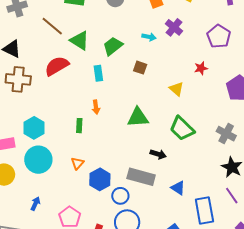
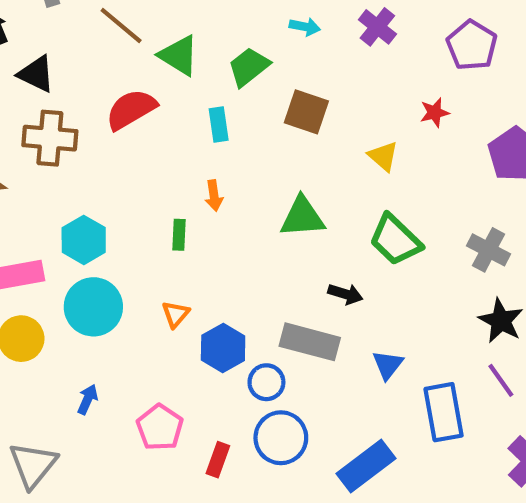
cyan arrow: (149, 37) -> (305, 27), moved
brown square: (140, 68) -> (306, 112), size x1.5
blue triangle: (178, 188) -> (388, 365), turned 35

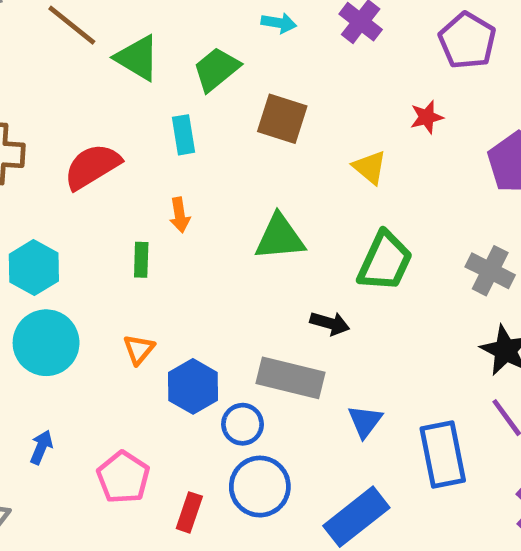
red semicircle: (131, 109) -> (92, 166), moved
green trapezoid: (395, 240) -> (385, 261), turned -108
blue triangle: (388, 365) -> (365, 421), moved

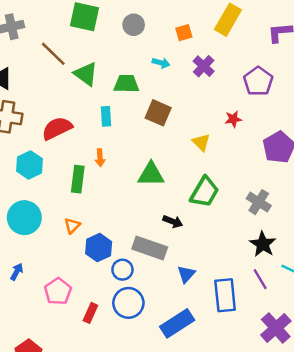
green trapezoid: (216, 69) -> (126, 84), turned 35
green rectangle: (141, 260) -> (78, 179), size x1.5
cyan hexagon: (34, 268) -> (30, 165), moved

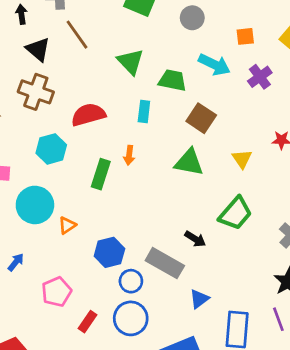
brown line: (53, 54) -> (77, 35), moved
cyan arrow: (161, 63) -> (214, 65), size x1.6
green triangle: (151, 174) -> (189, 162), moved
orange triangle: (72, 226) -> (67, 225), moved

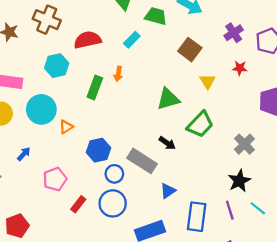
purple cross: (260, 77) -> (234, 33), moved
cyan rectangle: (144, 111) -> (132, 40), turned 35
brown square: (201, 118) -> (190, 50), moved
green triangle: (189, 162) -> (168, 99), moved, turned -30

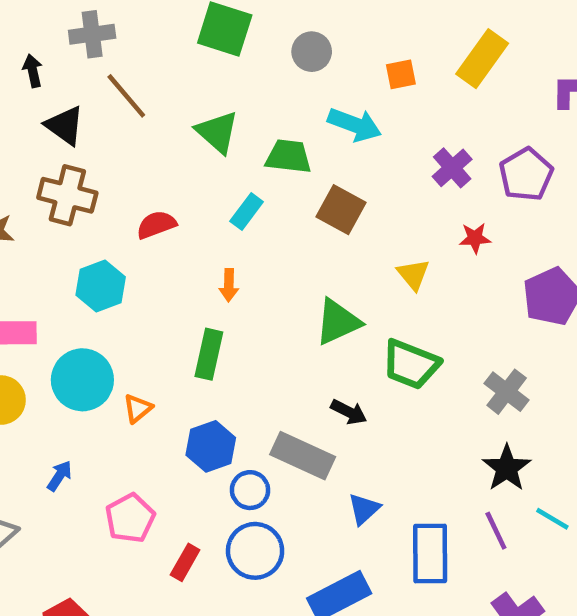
red semicircle: (88, 40) -> (156, 225), size x0.7
brown square: (190, 50) -> (341, 210), moved
green rectangle: (95, 88) -> (209, 354), moved
green trapezoid: (200, 124) -> (411, 364), turned 76

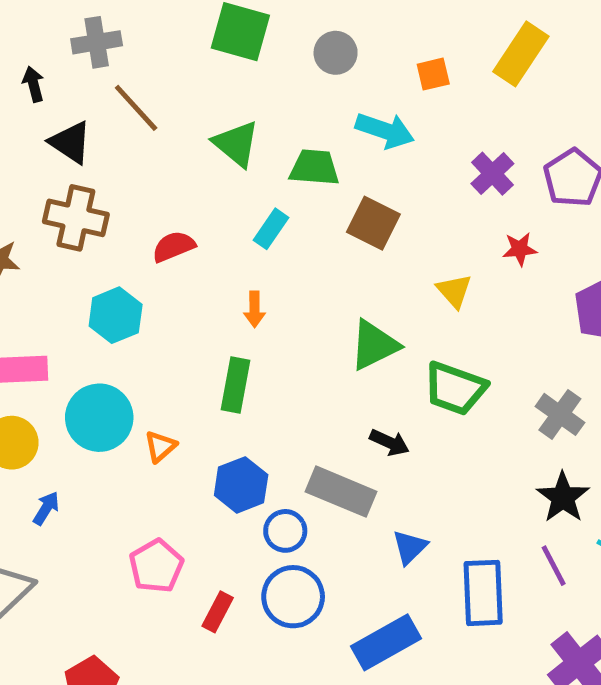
blue arrow: (60, 476) -> (46, 508), moved

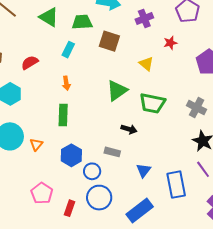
purple cross: (492, 174) -> (144, 19), moved, turned 30
gray rectangle: (341, 492) -> (112, 152), size x0.6

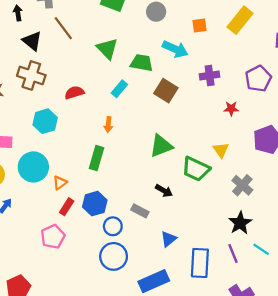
yellow triangle: (146, 64) -> (221, 150), moved
red rectangle: (69, 208) -> (67, 207), moved

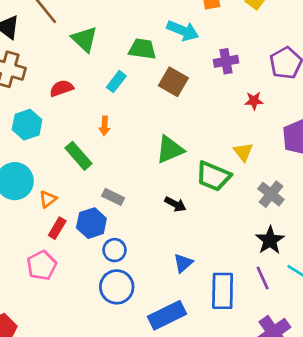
green triangle: (107, 49) -> (84, 39), moved
green rectangle: (97, 158) -> (79, 156), moved, turned -55
gray rectangle: (140, 211) -> (113, 197), moved

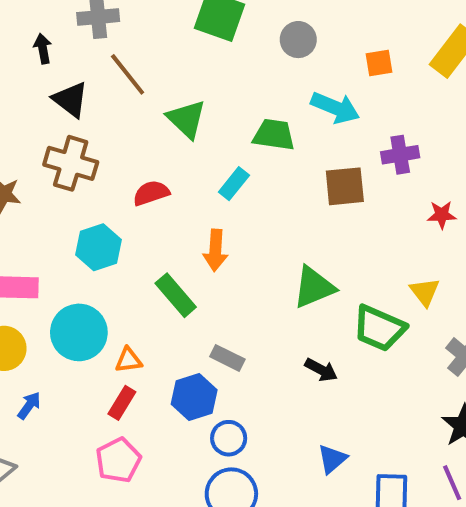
brown square: (173, 82) -> (345, 186), moved, turned -36
orange arrow: (104, 126) -> (215, 250), size x1.4
orange triangle: (48, 199) -> (129, 360), turned 30
red rectangle: (57, 228) -> (122, 403), moved

